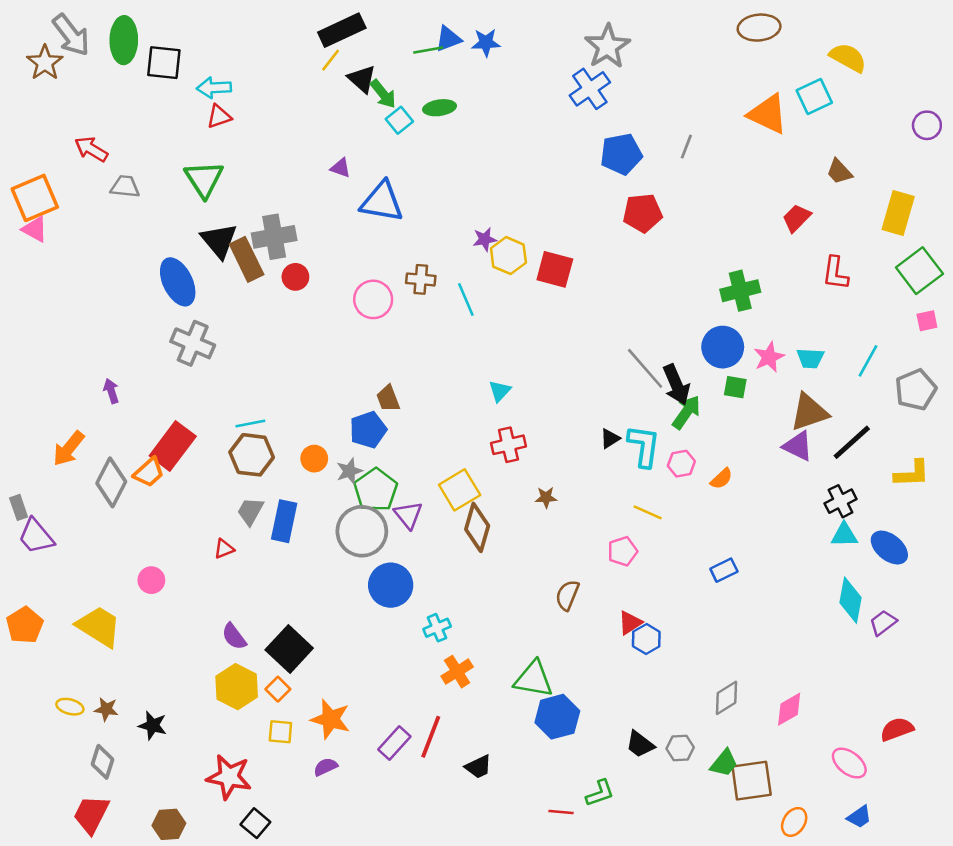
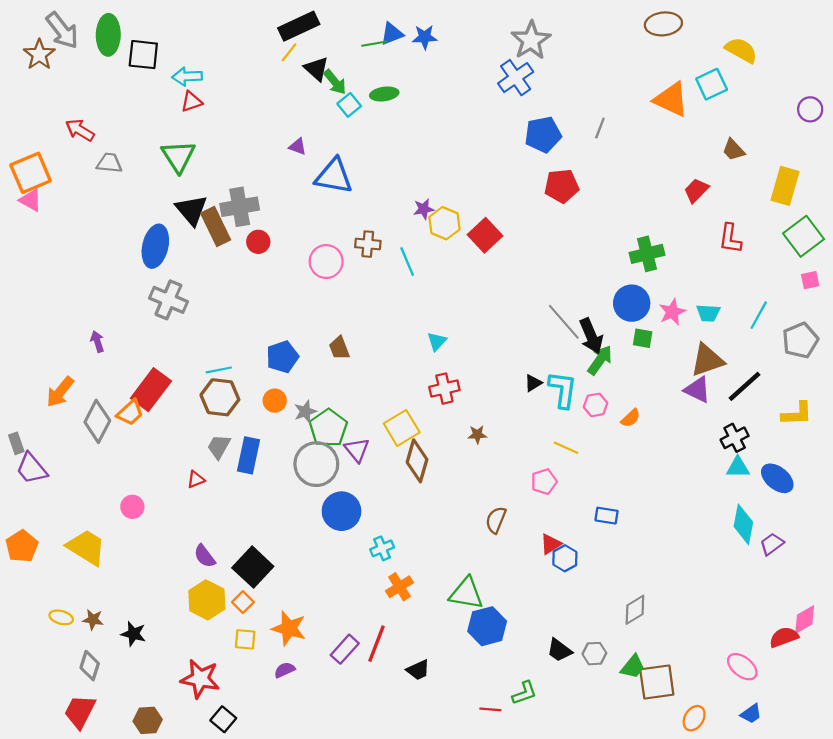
red square: (555, 269) -> (485, 235), turned 32
blue ellipse: (178, 282) -> (155, 246), turned 39
blue pentagon: (368, 430) -> (282, 357), moved
blue rectangle: (724, 570) -> (606, 516), moved, turned 35
pink diamond: (789, 709) -> (805, 620), moved

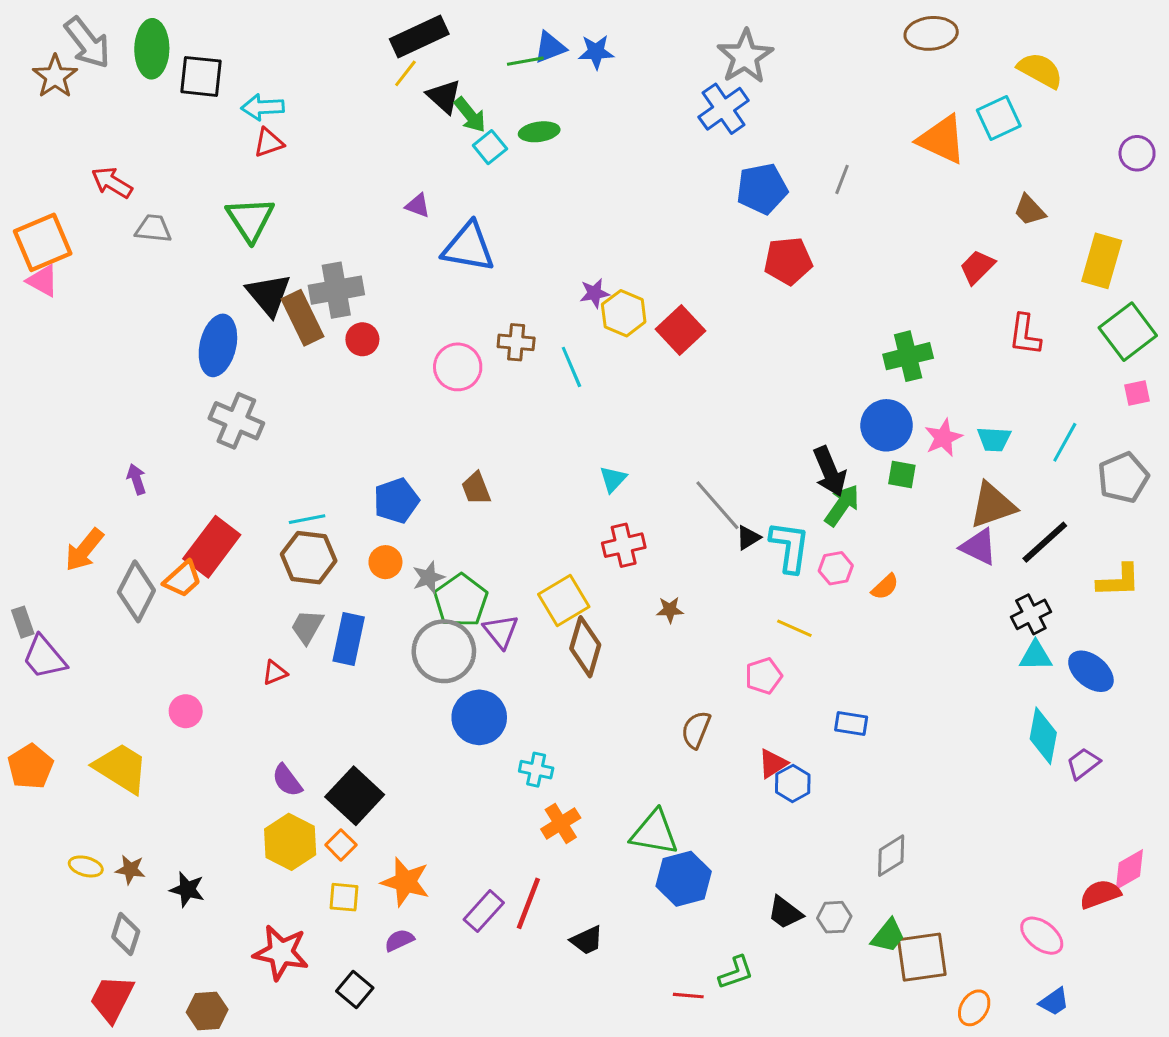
gray line: (564, 322) -> (717, 505), moved
cyan cross: (382, 548) -> (536, 770), turned 35
black square: (223, 719) -> (355, 989), moved

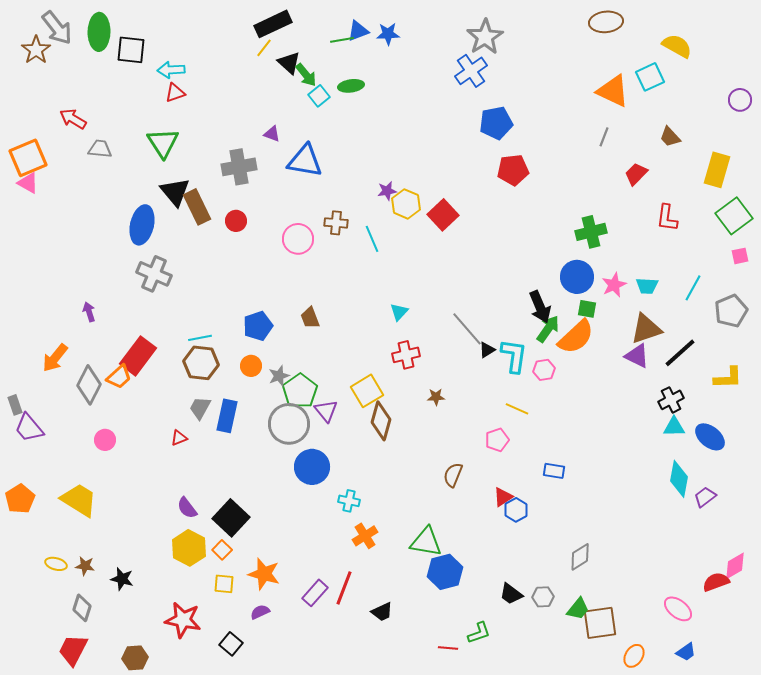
gray line: (842, 179) -> (604, 137), moved
gray cross: (336, 290) -> (239, 167), moved
orange semicircle: (885, 587) -> (576, 337), moved, size x2.0
pink circle: (186, 711) -> (105, 440), moved

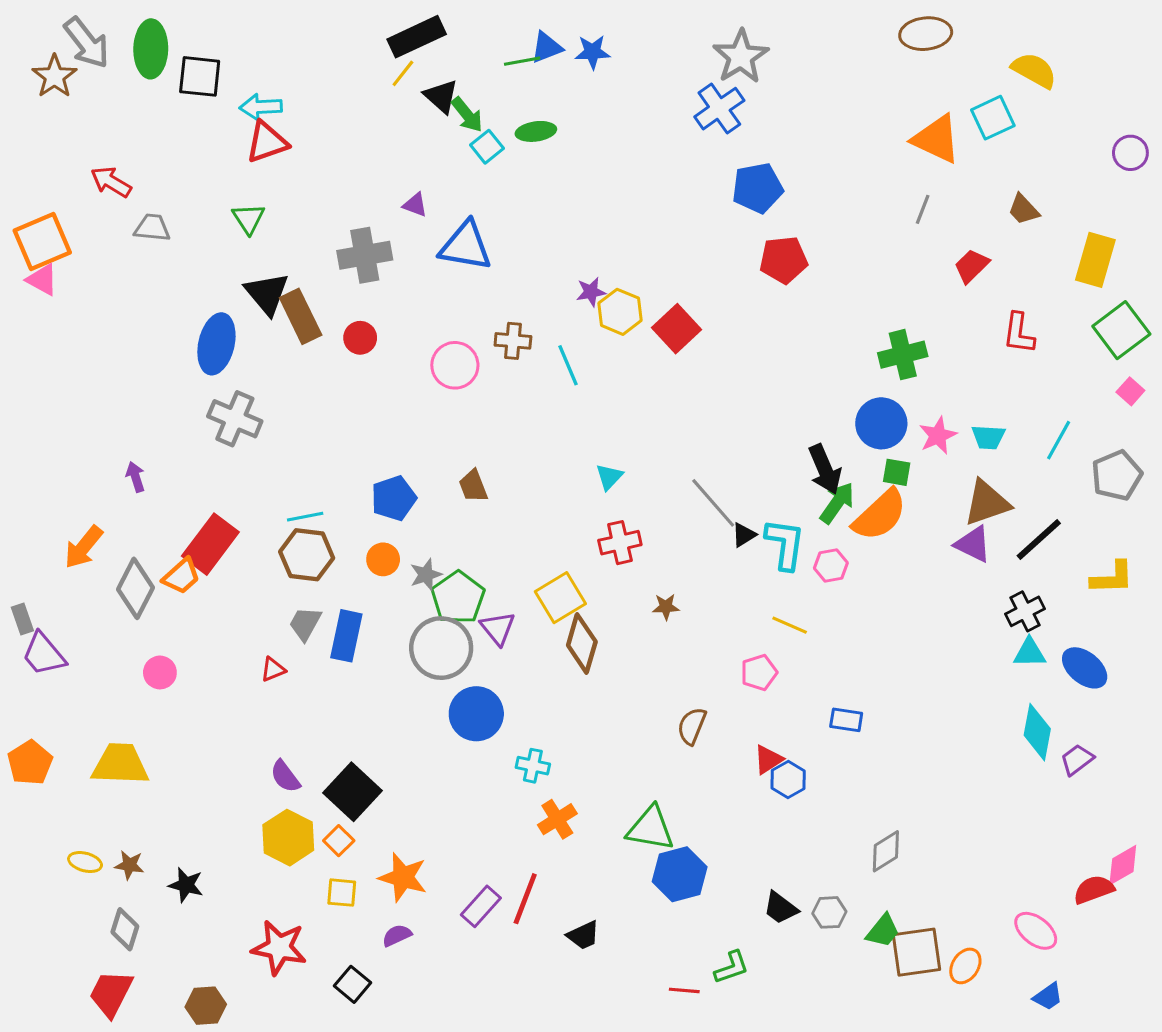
red triangle: (175, 93) -> (267, 142), size x1.4
green triangle: (163, 143) -> (249, 219), size x0.7
pink square: (740, 256) -> (1130, 391), turned -36
yellow trapezoid: (79, 500) -> (120, 764), turned -30
orange ellipse: (634, 656) -> (965, 966), moved

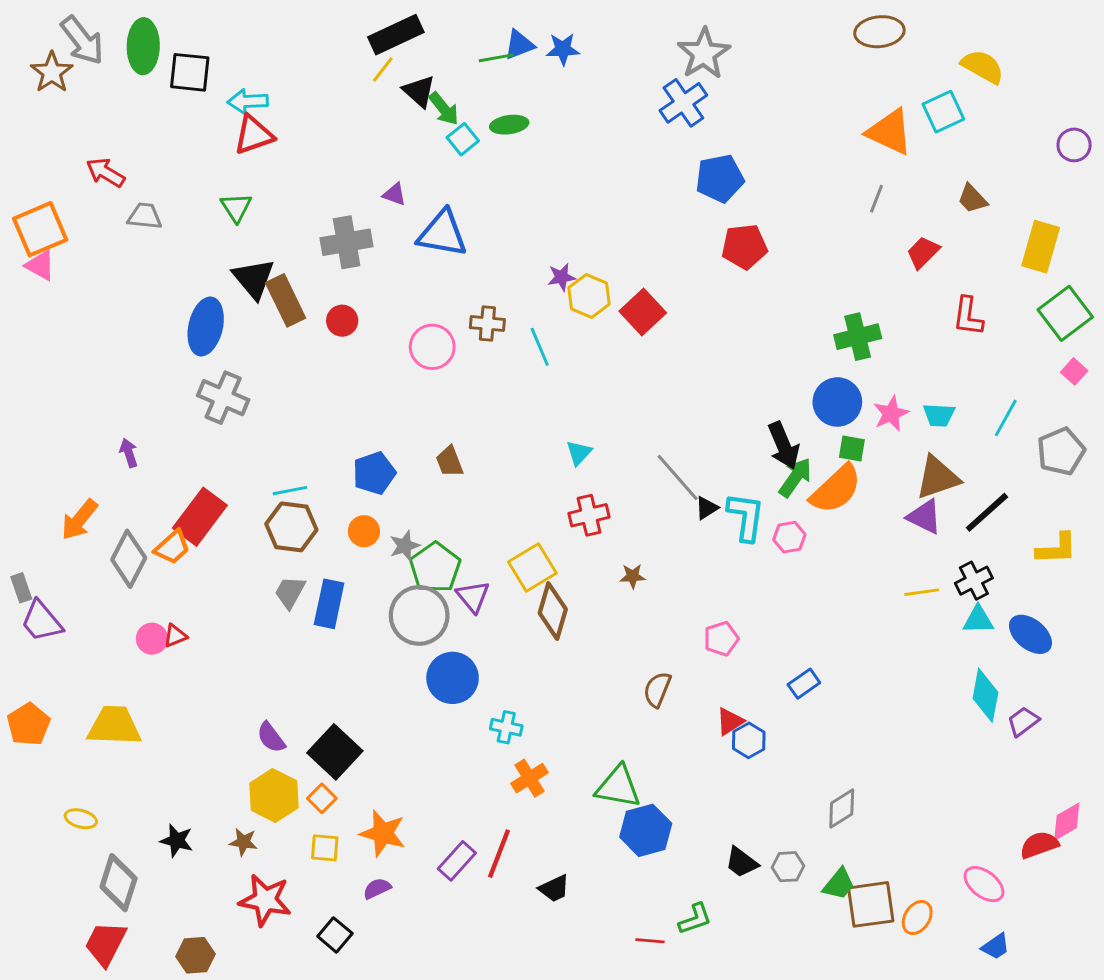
yellow line: (790, 625) -> (922, 592), moved, turned -32
red triangle: (273, 669) -> (175, 636), moved
blue rectangle: (846, 720) -> (804, 684), turned -44
brown star: (129, 865) -> (243, 842), moved
gray diamond: (125, 929) -> (119, 883), size x1.4

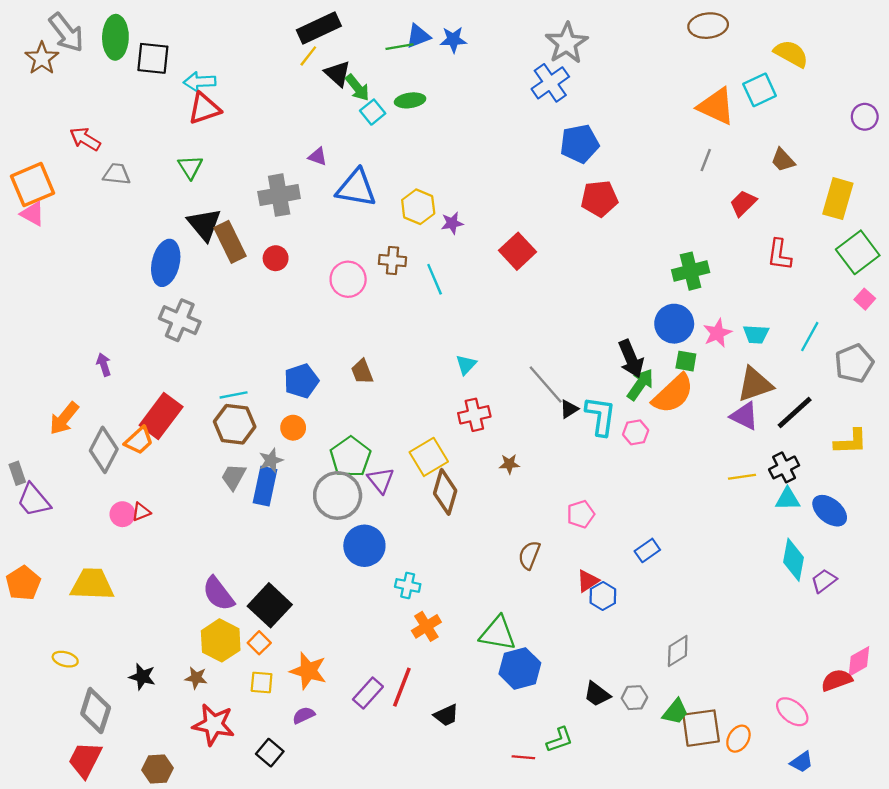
yellow hexagon: (589, 296) -> (418, 207), moved
gray star: (405, 546) -> (271, 460), moved
purple semicircle: (271, 737) -> (218, 594), size x1.4

